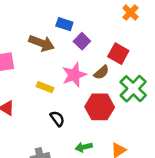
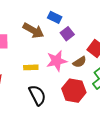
yellow rectangle: (45, 87) -> (31, 67), turned -32
black semicircle: (57, 119) -> (37, 95), size x1.5

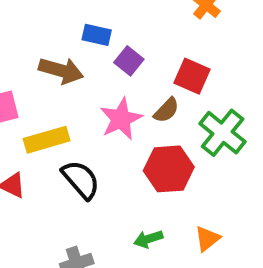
yellow rectangle: (31, 67) -> (47, 140), moved, size x1.5
black semicircle: (37, 95) -> (81, 180), moved

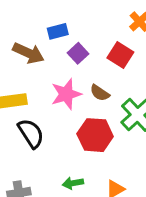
blue rectangle: (97, 35) -> (58, 31), turned -36
red square: (192, 76) -> (120, 55), moved
brown semicircle: (166, 110) -> (100, 93), turned 72

